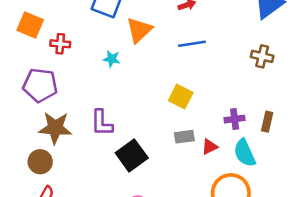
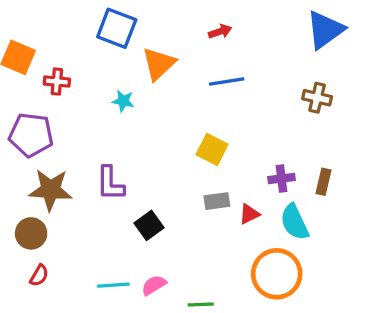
black square: (132, 155) -> (149, 225), size x0.7

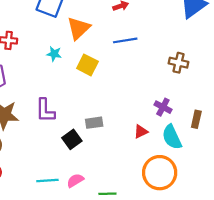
brown cross: (317, 98) -> (179, 63), moved
yellow square: (212, 149) -> (87, 65), moved
purple cross: (281, 178) -> (163, 107), turned 35
brown rectangle: (323, 182) -> (196, 119), moved
gray rectangle: (217, 201) -> (94, 123), moved

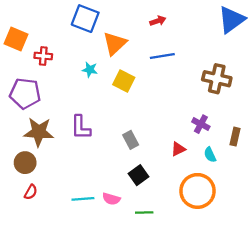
brown cross: (179, 63) -> (217, 79), size x1.4
gray rectangle: (94, 123) -> (131, 140), turned 70
cyan semicircle: (172, 137) -> (210, 155), size x0.6
black square: (72, 139) -> (139, 175), moved
pink semicircle: (75, 180) -> (111, 199), turned -133

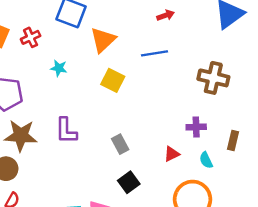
red arrow: (158, 21) -> (166, 15), moved
red cross: (43, 56) -> (31, 37), moved, turned -30
cyan star: (90, 70) -> (59, 68), moved
purple cross: (201, 124) -> (196, 127), turned -30

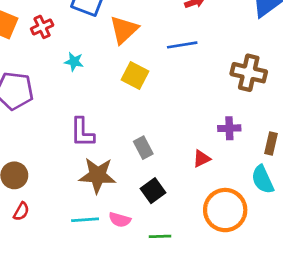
brown star: (21, 136) -> (98, 175), moved
cyan semicircle: (206, 160) -> (263, 180), moved, size x1.5

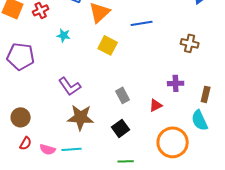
brown cross: (249, 73) -> (190, 43), size x0.7
purple L-shape: (82, 132) -> (70, 86), turned -35
gray rectangle: (143, 148) -> (123, 95), moved
pink semicircle: (120, 220) -> (48, 149), moved

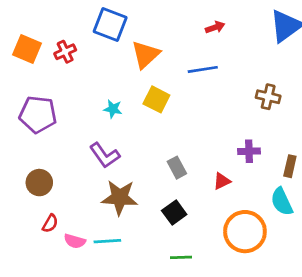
cyan star: (64, 35) -> (113, 109), moved
brown circle: (21, 117) -> (39, 183), moved
red semicircle: (26, 143) -> (50, 223), moved

